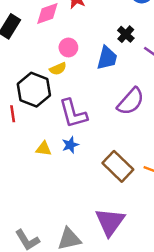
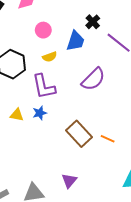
yellow semicircle: (58, 69) -> (50, 57), moved
purple triangle: (110, 222) -> (69, 181), size x0.6

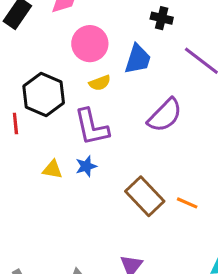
black cross: (93, 22) -> (162, 18), moved, turned -32
pink circle: (43, 30) -> (90, 44), size x1.5

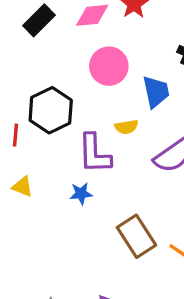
blue trapezoid: (138, 59) -> (156, 92), turned -40
yellow semicircle: (100, 83) -> (126, 127), moved
yellow triangle: (52, 169) -> (22, 187), moved

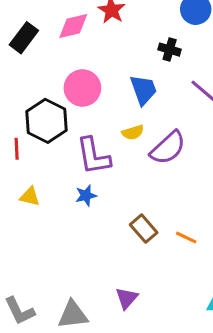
pink circle: (109, 66) -> (82, 88), moved
yellow semicircle: (126, 127) -> (133, 132), moved
brown rectangle: (136, 236) -> (144, 229), size x0.7

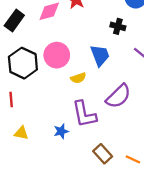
black hexagon: (47, 121) -> (23, 63), moved
yellow semicircle: (133, 132) -> (78, 78), moved
purple L-shape: (93, 156) -> (84, 114), moved

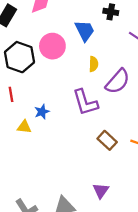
blue trapezoid: (100, 55) -> (85, 31), moved
yellow semicircle: (78, 78) -> (93, 64), moved, turned -64
blue star: (61, 131) -> (42, 112), moved

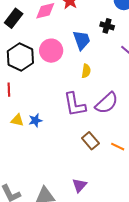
purple semicircle: (118, 81) -> (107, 103), moved
blue star: (42, 112) -> (35, 120), moved

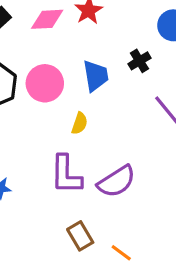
black cross: (107, 26) -> (139, 61), turned 32
yellow semicircle: (86, 71) -> (79, 123), moved

